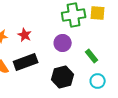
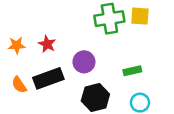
purple circle: (63, 43) -> (84, 62), moved
green rectangle: (92, 56) -> (132, 71), turned -64

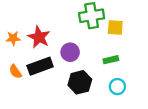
yellow square: (140, 16) -> (115, 27), moved
red star: (47, 44) -> (39, 37), size x1.5

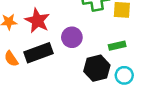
black hexagon: (80, 82) -> (97, 68), moved

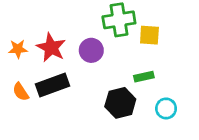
purple circle: (72, 37) -> (91, 50), moved
cyan circle: (124, 75) -> (166, 108), moved

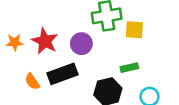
black rectangle: (53, 85) -> (62, 74), moved
orange semicircle: (21, 92) -> (32, 81), moved

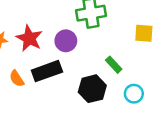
yellow square: (134, 30) -> (144, 33), moved
green rectangle: (129, 68) -> (114, 65), turned 60

